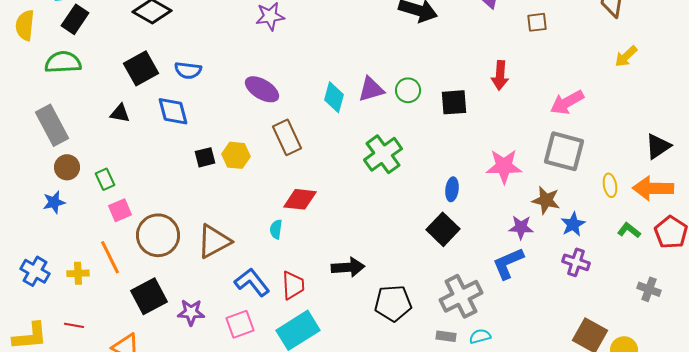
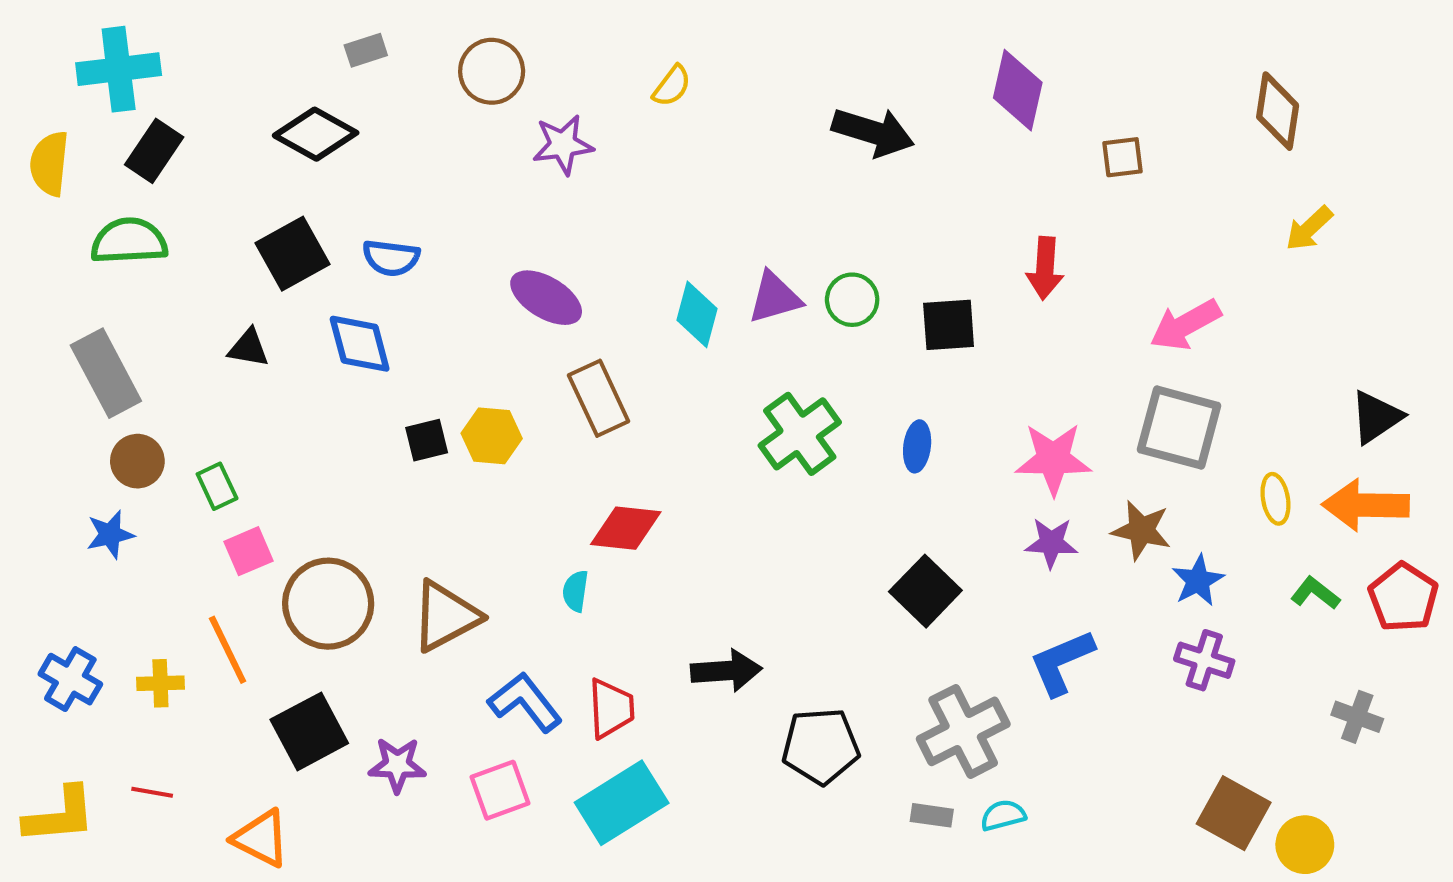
blue ellipse: (452, 189) -> (917, 446), moved
purple star: (521, 227) -> (1051, 543), moved

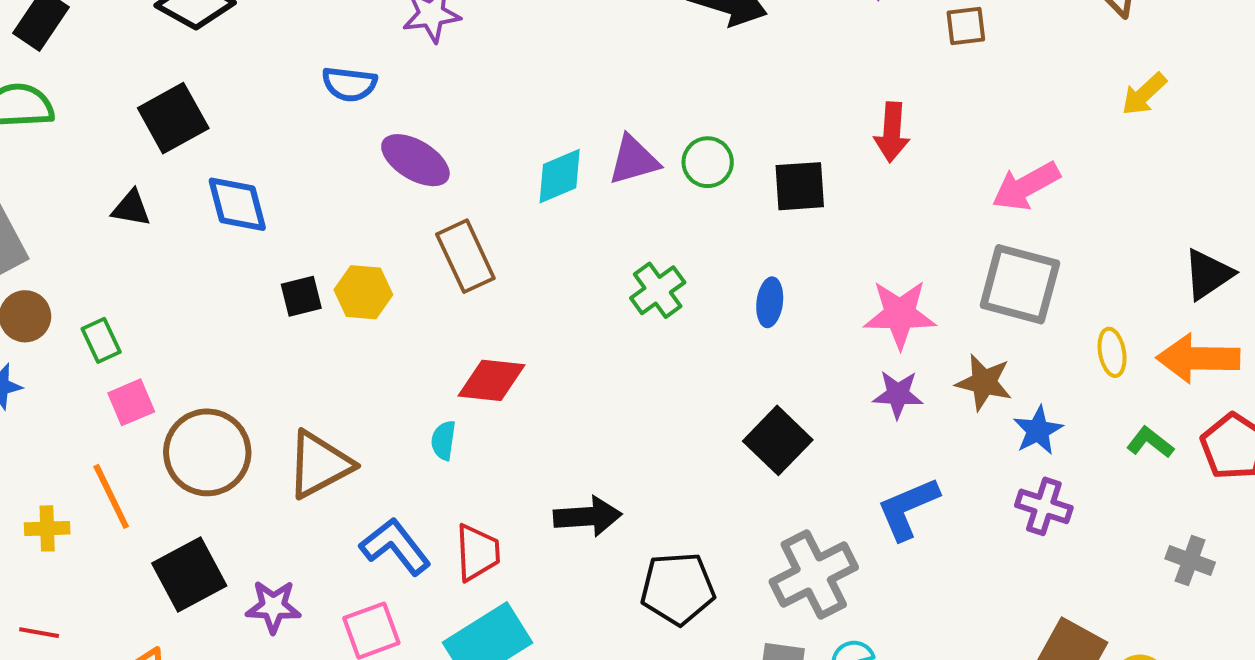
blue semicircle: (391, 258) -> (349, 84), moved
cyan diamond: (697, 314) -> (560, 176), turned 52
green cross: (800, 434) -> (658, 290), size x0.7

